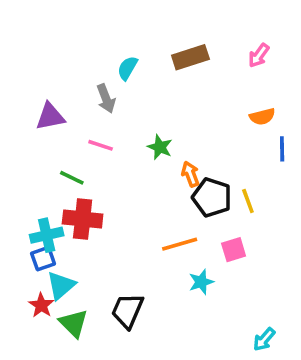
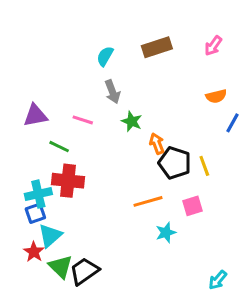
gray arrow: (106, 99) -> (112, 92), moved
purple triangle: (50, 117) -> (35, 115), moved
blue line: (282, 149) -> (232, 123), turned 30
black trapezoid: (127, 311) -> (84, 271), moved, turned 32

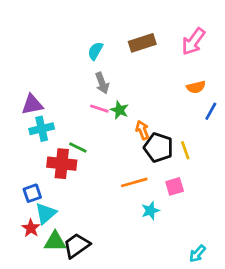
pink arrow: (213, 46) -> (193, 41), size x1.5
pink line: (83, 120) -> (99, 109), moved
green line: (59, 147) -> (78, 148), moved
cyan cross: (38, 194) -> (42, 129), moved
green triangle: (61, 267) -> (55, 242), turned -45

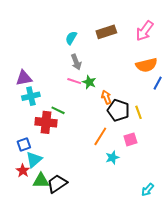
orange semicircle: (196, 87) -> (147, 65), size x1.5
orange line: (134, 182) -> (100, 136), turned -42

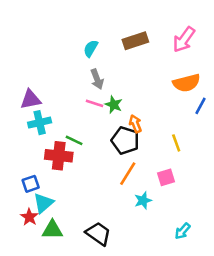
black pentagon: (118, 110) -> (125, 140), moved
black trapezoid: (57, 184) -> (98, 234), moved, turned 70
cyan arrow: (148, 190) -> (183, 231), moved

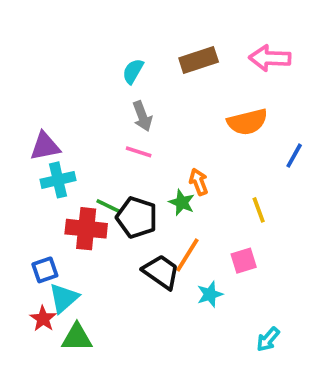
pink arrow: (184, 40) -> (270, 58), turned 56
orange semicircle: (186, 83) -> (247, 122), moved
green star: (114, 105) -> (182, 202), moved
black pentagon: (125, 140) -> (137, 217), moved
black trapezoid: (98, 234) -> (161, 272), moved

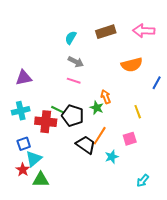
gray arrow: (142, 116) -> (76, 62), turned -42
cyan cross: (58, 180) -> (21, 111), moved

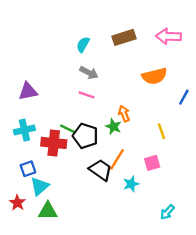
red star: (23, 170) -> (17, 203), moved

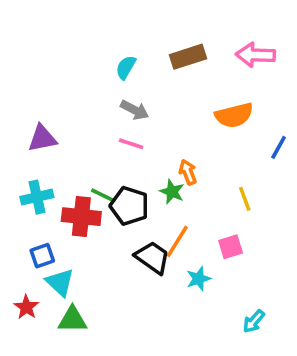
cyan triangle: (40, 186) -> (60, 282), turned -36

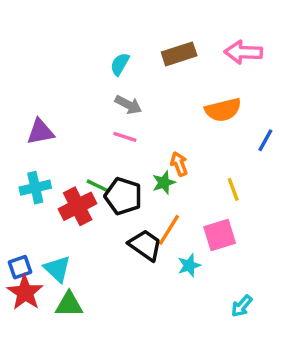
green star: (172, 192) -> (164, 183), turned 30
red cross: (81, 217) -> (78, 206), turned -33
pink square: (231, 247) -> (220, 235), size x1.4
blue square: (42, 256) -> (20, 267), moved
red star: (26, 307) -> (25, 293), size x1.5

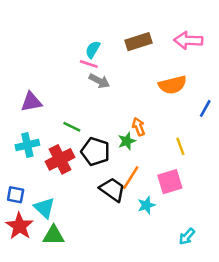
pink line: (125, 137) -> (89, 64), moved
green line: (98, 186) -> (72, 127), moved
blue square: (20, 267) -> (16, 195), moved, turned 30

